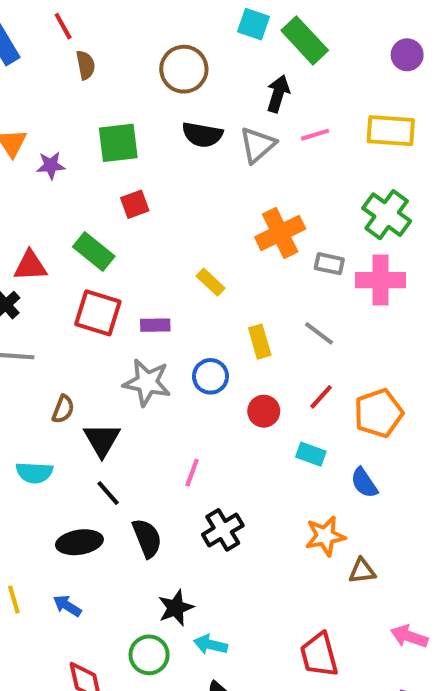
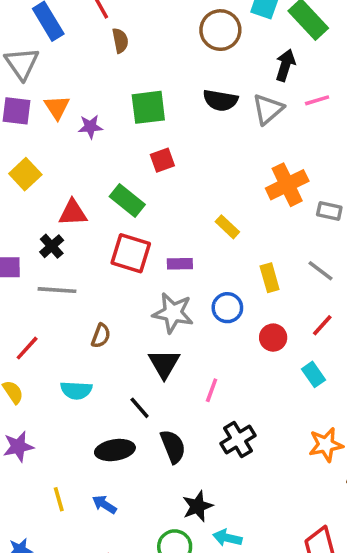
brown circle: (184, 69) -> (220, 30), moved
black triangle: (102, 440) -> (164, 364), moved
cyan rectangle: (311, 454) -> (313, 374), turned 35

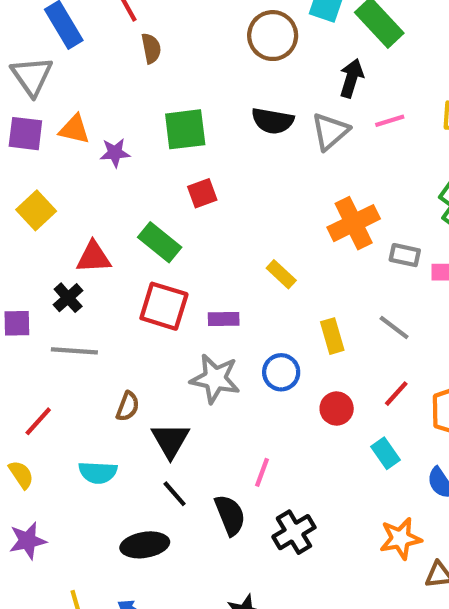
orange triangle: (57, 107) -> (74, 129), turned -44
black triangle: (164, 364) -> (170, 440), moved
black semicircle: (173, 446) -> (230, 515), moved

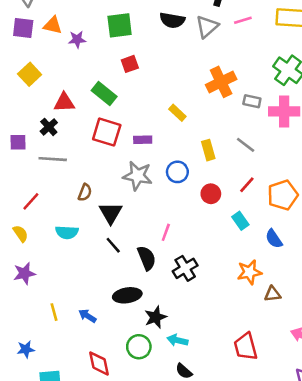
black ellipse: (145, 545) -> (127, 295), moved

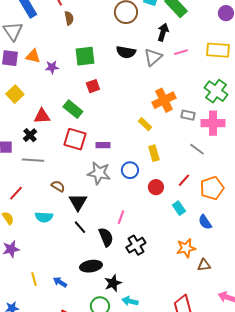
yellow rectangle: (177, 113) -> (145, 124), moved
gray line: (246, 145) -> (197, 149), moved
brown semicircle: (85, 192) -> (58, 186), turned -80

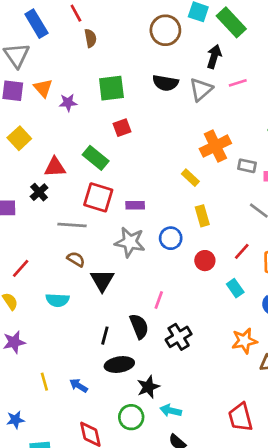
orange triangle: (33, 56) -> (43, 88), turned 35
gray line: (33, 160) -> (72, 225), moved
black line: (80, 227) -> (105, 336), moved, turned 56

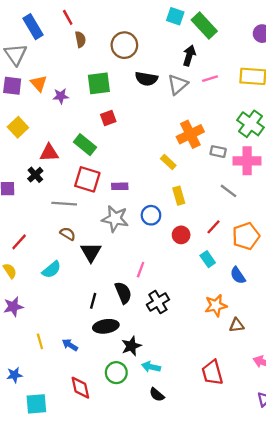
brown circle: (165, 30) -> (124, 45), moved
cyan semicircle: (58, 300) -> (51, 270), turned -42

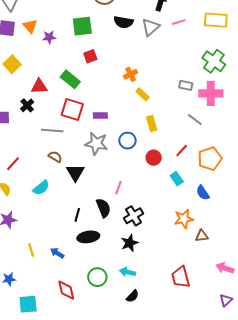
orange cross: (190, 134) -> (130, 74), moved, size x0.6
black star: (131, 346) -> (129, 243), moved
black semicircle: (157, 395) -> (133, 296), turned -88

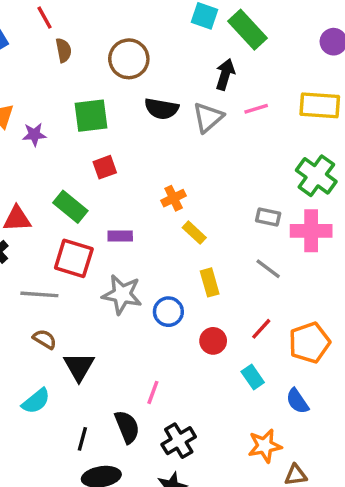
purple rectangle: (100, 115) -> (120, 236), moved
gray line: (195, 119) -> (268, 269), moved
gray star: (96, 144) -> (122, 294), moved
cyan semicircle: (41, 188) -> (36, 401), moved

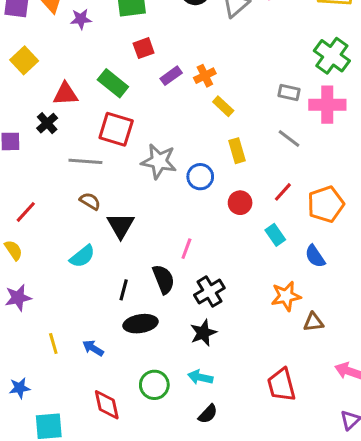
purple rectangle: (120, 236) -> (171, 76), moved, turned -35

